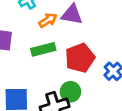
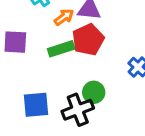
red pentagon: (80, 58) -> (88, 40), moved

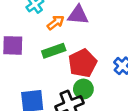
red pentagon: (88, 40) -> (83, 63), moved

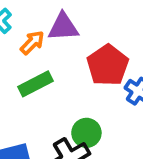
red pentagon: (83, 63) -> (108, 65), moved

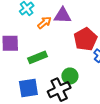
green rectangle: (35, 84) -> (37, 57), moved

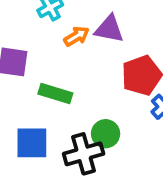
green rectangle: (37, 57) -> (55, 93), turned 30

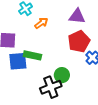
purple triangle: (109, 29) -> (77, 16), moved
blue square: (32, 143) -> (18, 61), moved

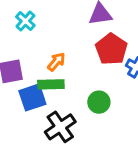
orange arrow: (41, 23) -> (56, 62), moved
black cross: (51, 87) -> (60, 127), moved

